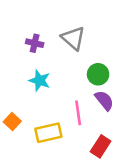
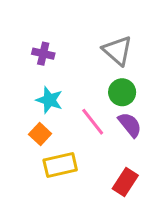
gray triangle: (73, 38) -> (117, 50), moved
pink line: (78, 113) -> (93, 122), moved, turned -30
orange square: (12, 122) -> (40, 134), moved

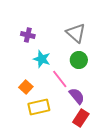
cyan star: (49, 100) -> (42, 59), moved
purple semicircle: (130, 125) -> (77, 96), moved

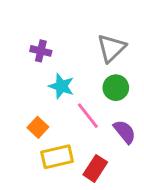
gray triangle: (76, 33) -> (111, 48), turned 35
purple semicircle: (77, 96) -> (125, 132), moved
red rectangle: (81, 118) -> (95, 168), moved

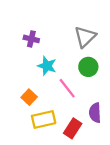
purple semicircle: (125, 132) -> (95, 113), moved, turned -144

